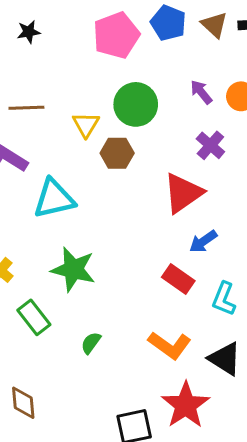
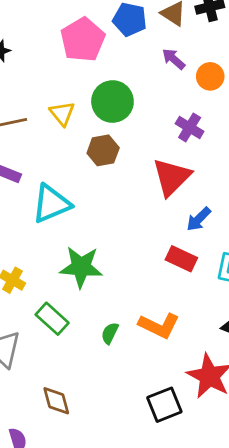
purple arrow: (201, 92) -> (174, 59), moved
yellow triangle: (86, 124) -> (62, 113), moved
orange L-shape: (170, 345) -> (159, 326), moved

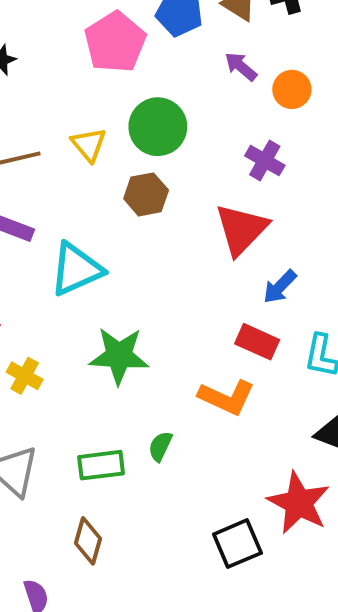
green rectangle: (52, 319) -> (101, 465), moved, turned -48
orange L-shape: (159, 326) -> (227, 397), moved
brown diamond: (56, 401) -> (88, 541), turned 32

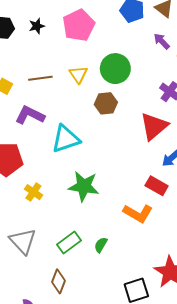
pink pentagon: (115, 42) -> (79, 25), moved
green semicircle: (160, 446) -> (101, 245), moved
green rectangle: (101, 465) -> (69, 243), turned -35

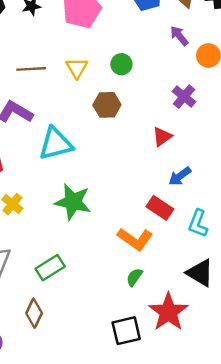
green circle: (115, 69) -> (121, 64), size x0.6
red triangle: (154, 126) -> (162, 137), size x0.6
green semicircle: (101, 245) -> (134, 277), moved

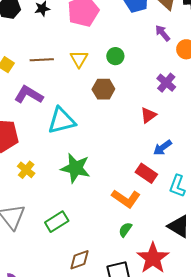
brown diamond: (34, 313) -> (79, 260), moved, turned 45

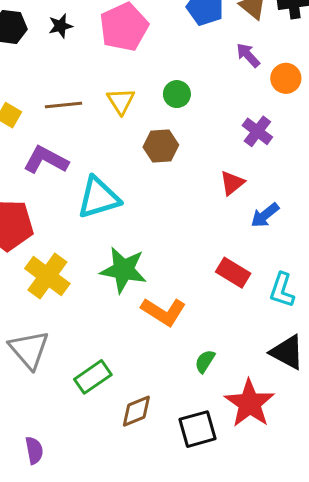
blue arrow: (163, 148) -> (265, 215), moved
yellow cross: (26, 170) -> (47, 276), size x1.6
orange L-shape: (126, 199) -> (164, 312), moved
green rectangle: (57, 222) -> (93, 377), moved

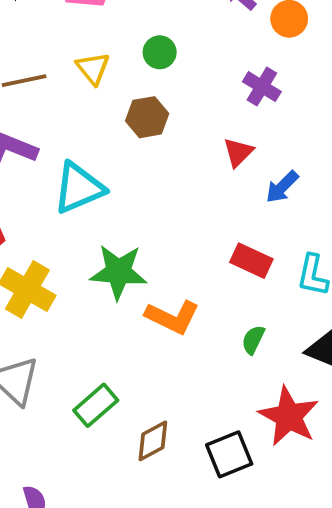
green semicircle: (205, 361) -> (253, 340), moved

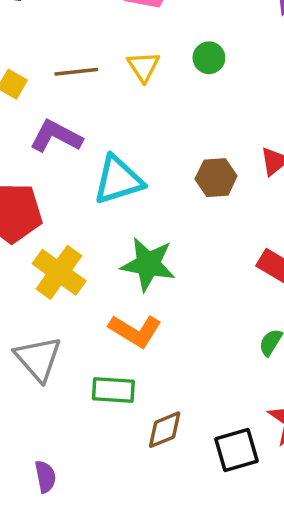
brown hexagon: (147, 117) -> (216, 178), moved
orange L-shape: (172, 317) -> (135, 331), moved
green rectangle: (96, 405) -> (113, 390), turned 39

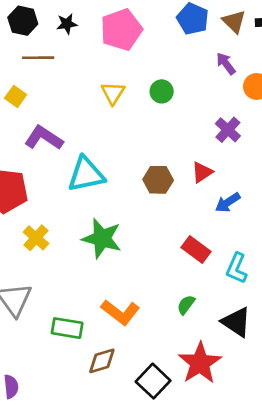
brown line: (76, 72) -> (38, 58), moved
yellow cross: (59, 272) -> (36, 238), size x0.7
orange L-shape: (135, 331) -> (120, 312), moved
black square: (236, 450) -> (153, 381), turned -36

